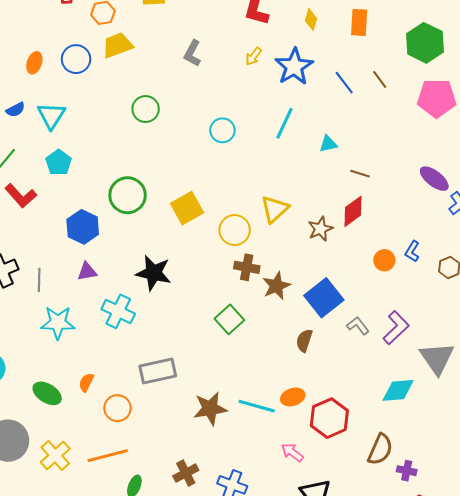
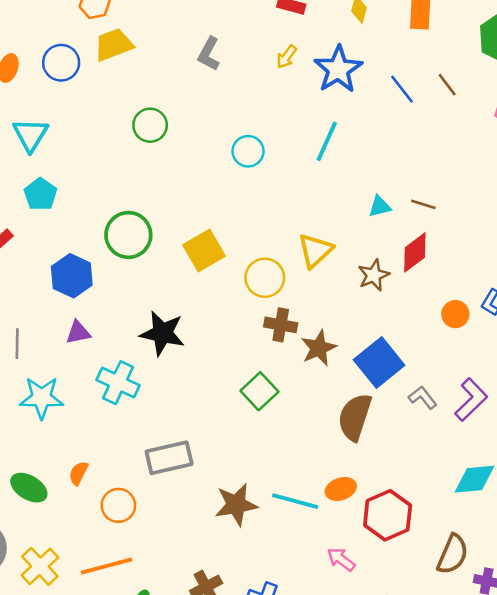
cyan triangle: (328, 144) -> (380, 206), moved
brown semicircle: (304, 340) -> (355, 417), size x1.6

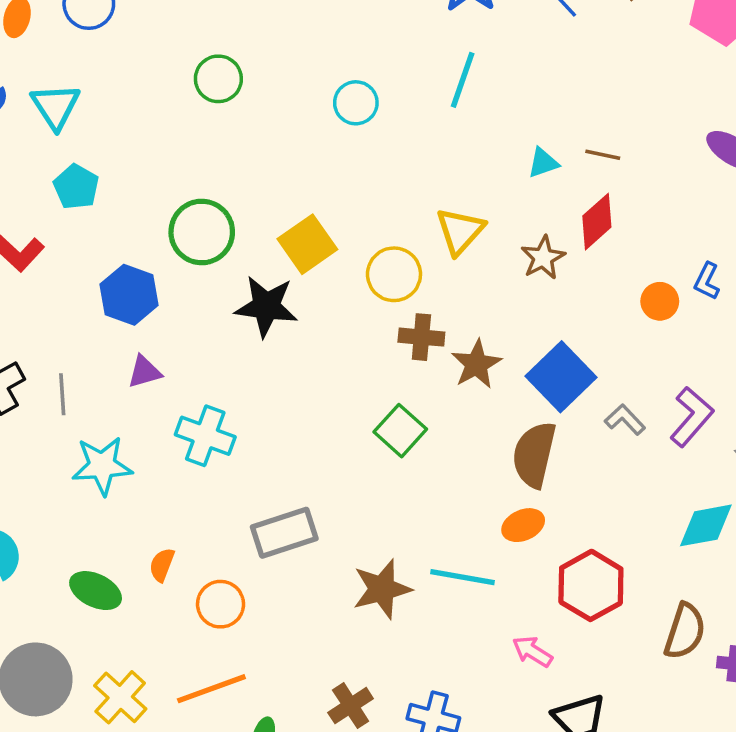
black star: (162, 333) -> (266, 306), moved
orange ellipse: (341, 489) -> (523, 525), moved

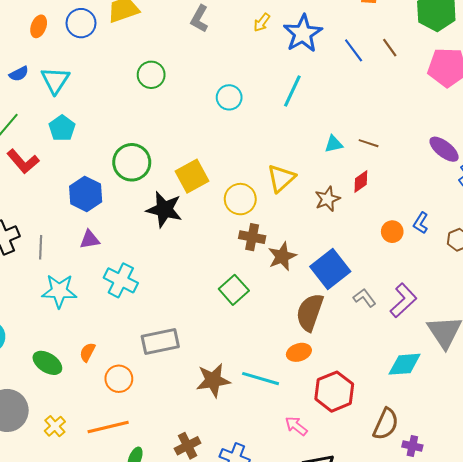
red diamond: (597, 222) -> (361, 182), size x0.7
yellow cross: (120, 697) -> (55, 426), size x0.7

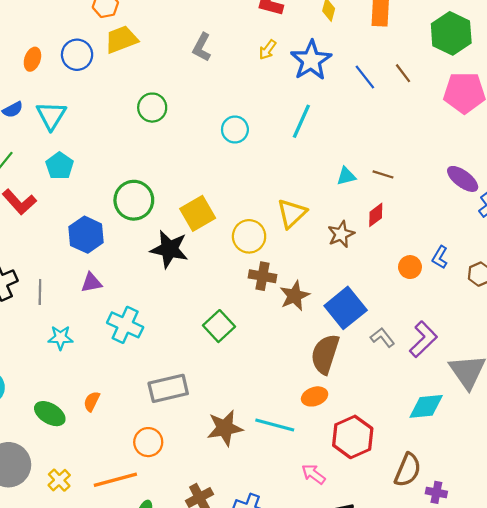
green square: (234, 290) -> (219, 326), moved
cyan star: (59, 291) -> (60, 338), size x0.7
orange circle: (119, 379) -> (148, 442), moved

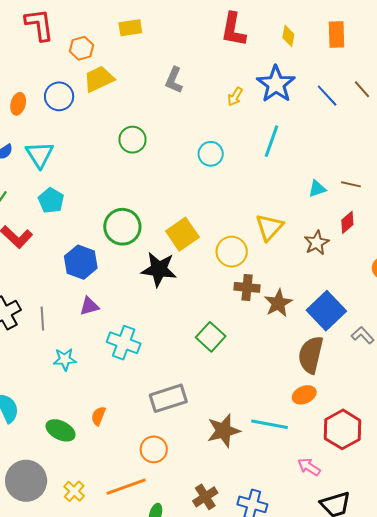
yellow arrow: (267, 50) -> (235, 97), moved

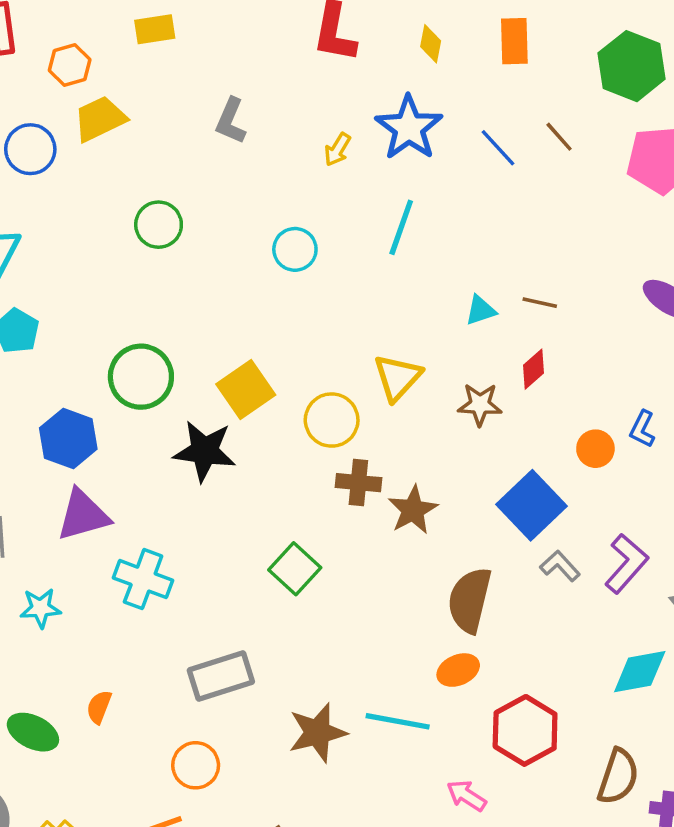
brown star: (317, 243) -> (480, 405), turned 30
purple triangle: (89, 306) -> (83, 515), size x1.6
blue square: (326, 311) -> (531, 505), moved

